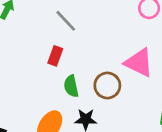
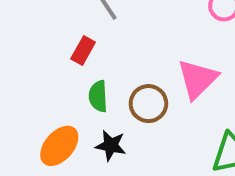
pink triangle: (139, 63) -> (197, 79), turned 40

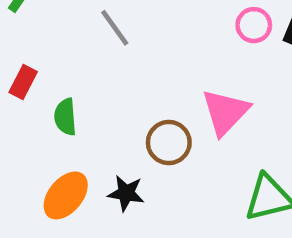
red rectangle: (83, 51) -> (23, 82), moved
green semicircle: (98, 96) -> (65, 117), moved

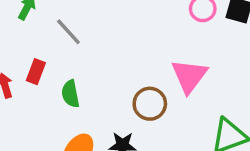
gray line: (115, 28) -> (68, 32), moved

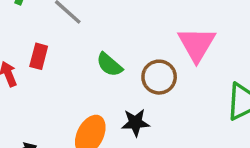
green semicircle: (70, 94) -> (109, 65), moved, turned -32

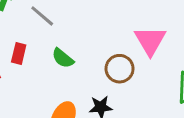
green semicircle: (109, 65) -> (63, 58), moved

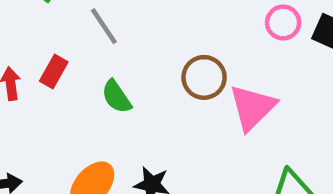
brown circle: (120, 69) -> (204, 77), moved

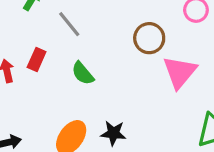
brown circle: (204, 77) -> (149, 38), moved

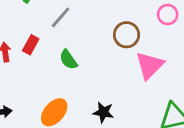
gray line: (69, 24) -> (61, 17), turned 75
black star: (113, 133) -> (103, 112), moved

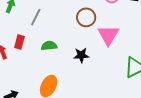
green semicircle: (68, 60) -> (49, 46), turned 133
black star: (103, 112) -> (81, 55), moved

